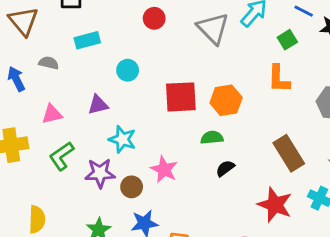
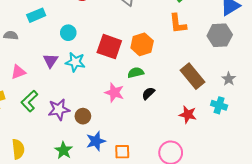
red square: (181, 97) -> (109, 47), turned 30
purple triangle: (98, 105) -> (50, 61), turned -35
cyan star: (122, 139) -> (75, 62), moved
pink star: (164, 169) -> (114, 93), moved
red star: (275, 205) -> (188, 115), size x0.7

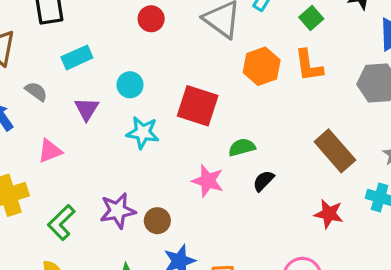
gray semicircle: (11, 35) -> (36, 91), turned 32
orange hexagon: (142, 44) -> (262, 66), moved
purple triangle: (50, 61) -> (87, 109), moved
green L-shape: (29, 101) -> (61, 223), moved

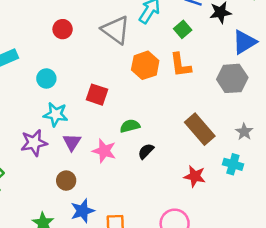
red square: (198, 106) -> (97, 95), size x0.7
purple triangle: (87, 109) -> (72, 142), moved
purple star: (118, 211) -> (34, 143), moved

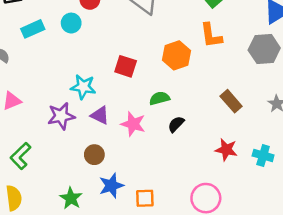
orange hexagon: (145, 65) -> (176, 55), moved
cyan circle: (46, 78) -> (71, 23), moved
brown rectangle: (200, 129) -> (231, 101), size x0.7
purple triangle: (72, 142) -> (100, 115), turned -36
cyan cross: (233, 164) -> (263, 155), moved

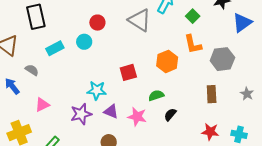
gray hexagon: (264, 49) -> (222, 59), moved
red square: (126, 66) -> (128, 72), turned -30
brown rectangle: (231, 101) -> (212, 94), turned 42

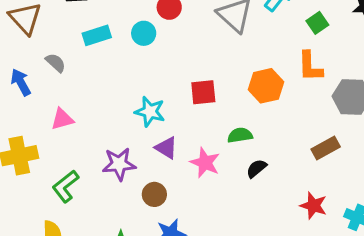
brown rectangle: (212, 94) -> (326, 148), turned 54
purple star: (81, 114) -> (119, 164), moved

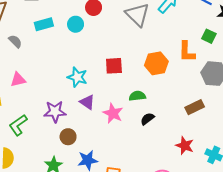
green square: (317, 23) -> (209, 36), moved, turned -32
brown circle: (154, 194) -> (68, 137), moved

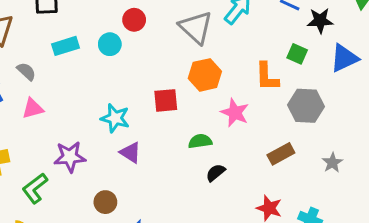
orange hexagon: (156, 63) -> (205, 75), moved
pink triangle: (18, 80) -> (33, 108), moved
purple star: (55, 112) -> (70, 157), moved
pink star: (113, 113) -> (235, 113), moved

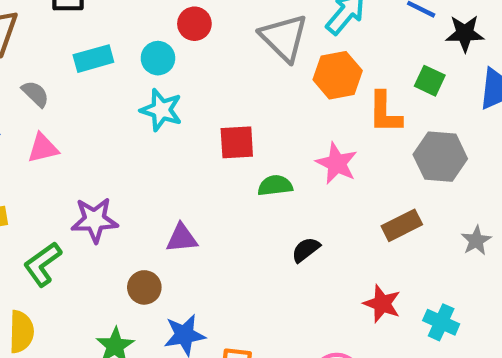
orange hexagon: (205, 75) -> (338, 75), moved
cyan star: (115, 118) -> (161, 110), moved
green semicircle: (200, 141) -> (275, 186), moved
purple triangle: (130, 153) -> (182, 238), moved, turned -40

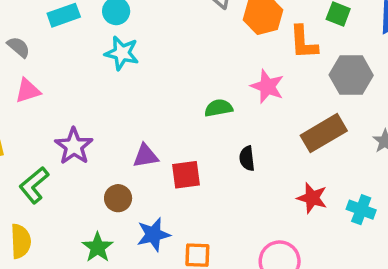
red square: (237, 142) -> (186, 175), moved
purple star: (95, 220) -> (74, 146), turned -30
brown rectangle: (402, 225) -> (324, 133), size x1.4
black semicircle: (306, 250) -> (247, 158), turned -55

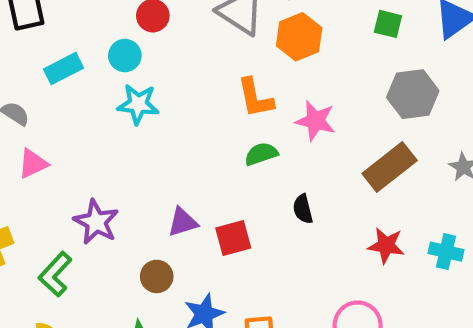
orange L-shape: (304, 42) -> (255, 98), moved

